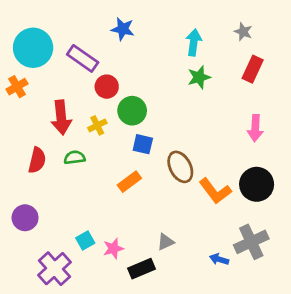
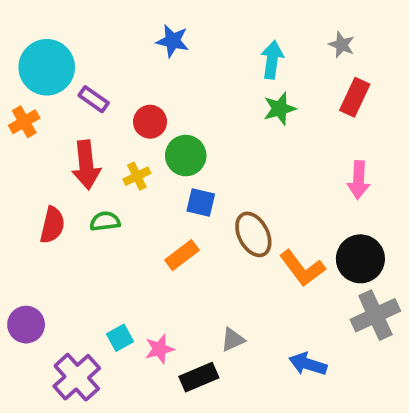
purple rectangle: (83, 58) -> (94, 99), moved, size x0.7
purple circle: (25, 218) -> (26, 325), moved
gray cross: (251, 242) -> (375, 315), moved
blue arrow: (219, 259) -> (308, 364), size x1.4

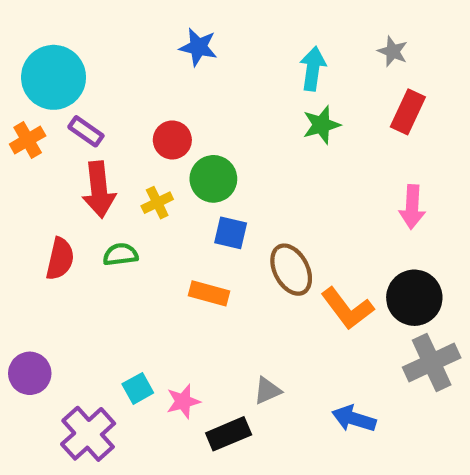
purple rectangle: (94, 99) -> (86, 131), moved
orange rectangle: (182, 255) -> (209, 293), turned 52

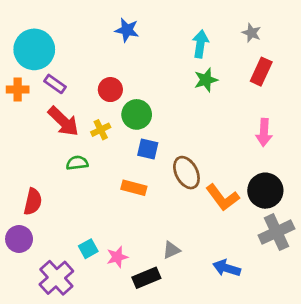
orange cross: (28, 140) -> (18, 90), turned 30
red arrow: (99, 190) -> (63, 121), turned -40
red semicircle: (60, 259) -> (33, 202), moved

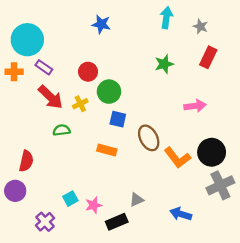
cyan arrow: (200, 44) -> (166, 18), moved
pink arrow: (264, 132) -> (195, 106), moved, turned -100
purple cross: (56, 278) -> (45, 222), size x0.7

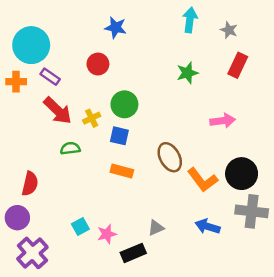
red circle: (88, 72) -> (98, 64), moved
blue square: (118, 119) -> (119, 136), moved
gray cross: (220, 185) -> (252, 211), turned 32
blue arrow: (181, 214) -> (208, 226), moved
purple cross: (45, 222) -> (32, 253), moved, size x1.4

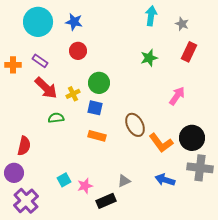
blue star: (116, 27) -> (74, 22), moved
cyan circle: (31, 45) -> (38, 22), moved
pink arrow: (223, 121) -> (177, 96), turned -48

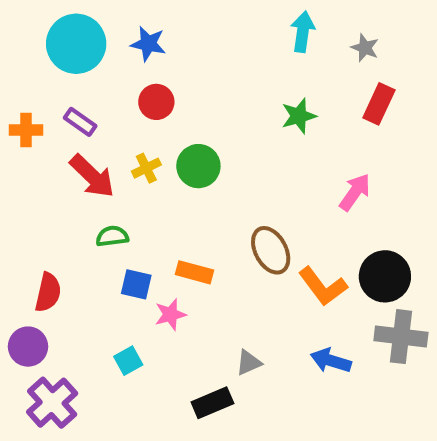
yellow cross: (73, 94) -> (146, 168), moved
blue square: (95, 108) -> (136, 284), moved
pink star: (85, 186) -> (170, 314), moved

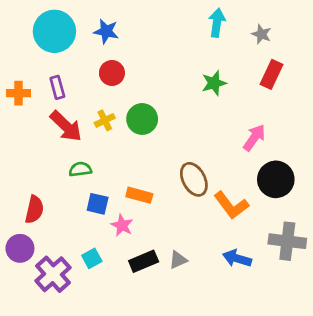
purple rectangle: (80, 122) -> (57, 87), turned 40
black circle: (385, 276) -> (276, 179), moved
pink star: (170, 314) -> (122, 225), turned -30
purple cross: (52, 403) -> (53, 274), moved
black rectangle: (212, 403) -> (144, 261), moved

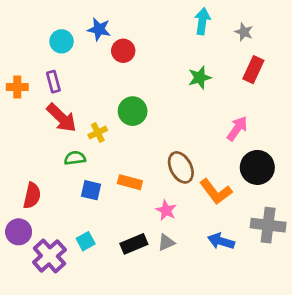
cyan circle: (54, 31) -> (62, 41), moved, size x0.6
red circle: (112, 73) -> (123, 51), moved
yellow cross: (105, 120) -> (98, 133), moved
pink star: (122, 225) -> (166, 210), moved

